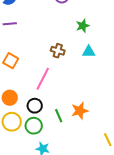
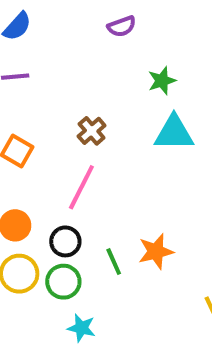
brown cross: (58, 51) -> (92, 131), moved, turned 32
cyan triangle: (89, 52) -> (174, 133), size x1.5

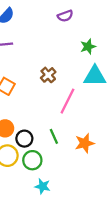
pink line: (81, 187) -> (68, 101), moved
black circle: (65, 241) -> (24, 139), moved
green line: (114, 262) -> (54, 136), moved

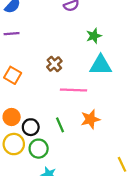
pink line: (68, 101) -> (74, 90), turned 65
orange star: (85, 143) -> (90, 119), moved

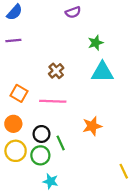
orange square: (13, 75) -> (19, 93), moved
pink line: (74, 90) -> (53, 101), moved
green line: (60, 125) -> (61, 143), moved
black circle: (31, 127) -> (41, 134), moved

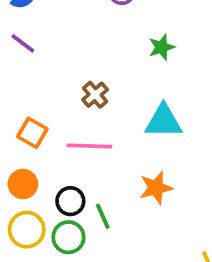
purple line: (13, 40) -> (23, 43), turned 42
cyan triangle: (102, 72) -> (163, 121), moved

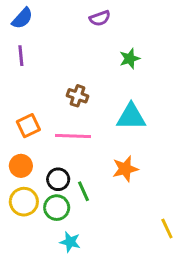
purple line: (23, 43) -> (21, 56), turned 48
brown cross: (95, 95) -> (78, 96), turned -30
orange square: (32, 133) -> (28, 126), turned 35

